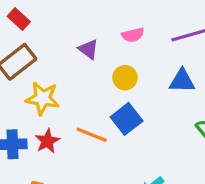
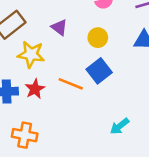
purple triangle: (89, 49) -> (59, 27), moved

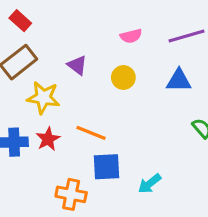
blue square: (99, 71) -> (106, 167), moved, turned 35
orange cross: (25, 135) -> (71, 194), moved

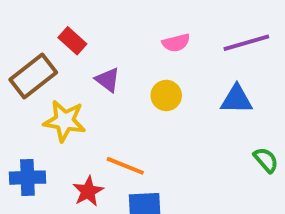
red rectangle: (20, 21) -> (72, 41), moved
red star: (48, 139) -> (88, 191), moved

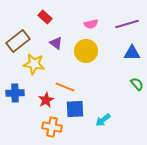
red rectangle: (72, 41) -> (45, 17), moved
yellow circle: (166, 95) -> (86, 51), size x1.5
blue triangle: (237, 99) -> (132, 53), moved

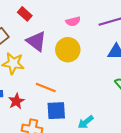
purple triangle: (56, 43) -> (36, 41), size x1.5
red star: (46, 100) -> (16, 101), moved

